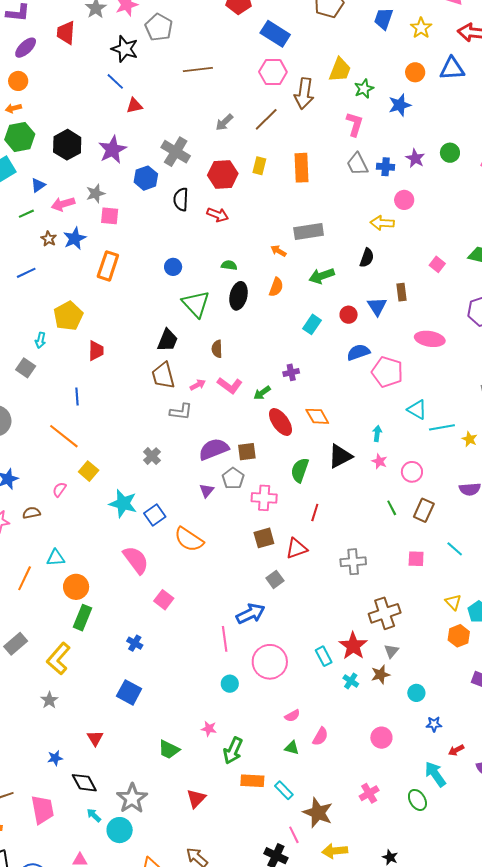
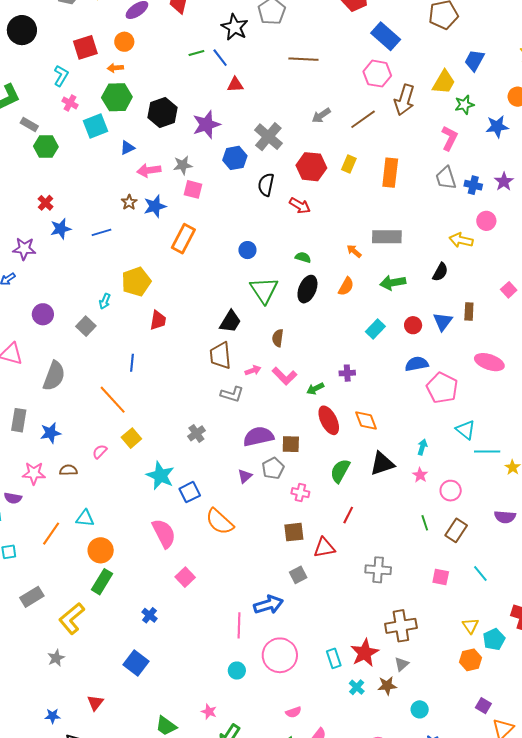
blue trapezoid: (384, 19) -> (474, 60), moved
green line: (26, 214) -> (196, 53), moved
pink cross: (264, 498) -> (300, 493), size x0.7

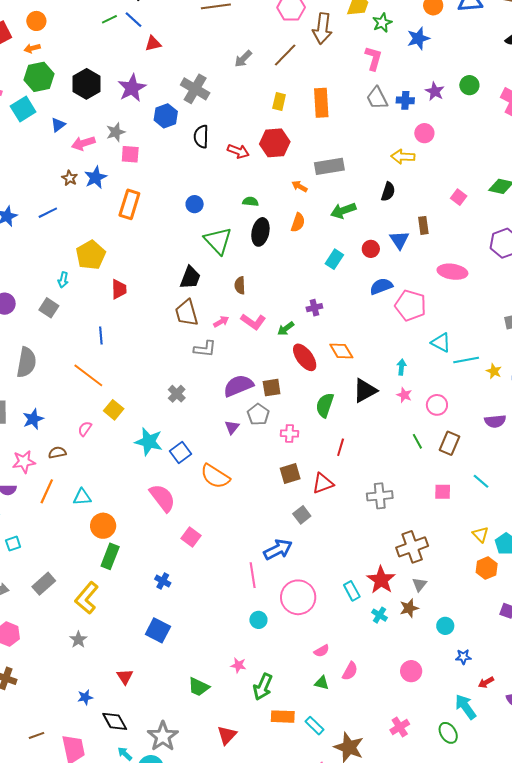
red hexagon: (311, 167) -> (275, 143), moved
orange line: (51, 534) -> (47, 491), moved

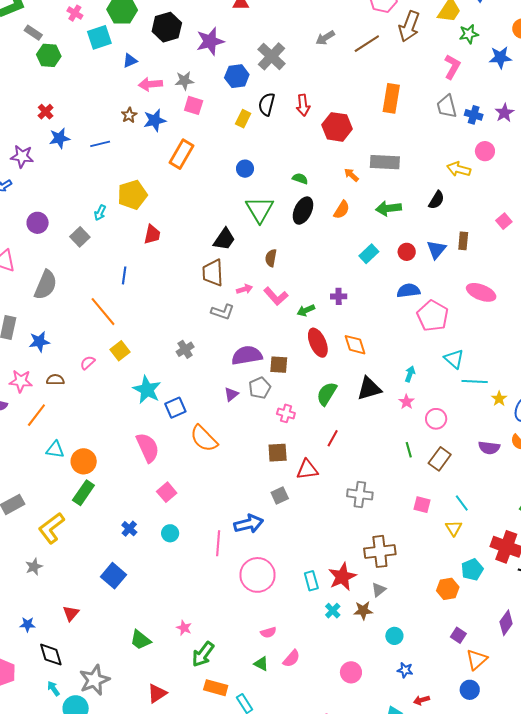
yellow rectangle: (279, 101) -> (243, 119), moved
red arrow: (238, 151) -> (303, 105), moved, turned 50
cyan triangle: (82, 497) -> (55, 450), moved
yellow triangle: (480, 534) -> (454, 528), moved
cyan circle: (258, 620) -> (170, 533), moved

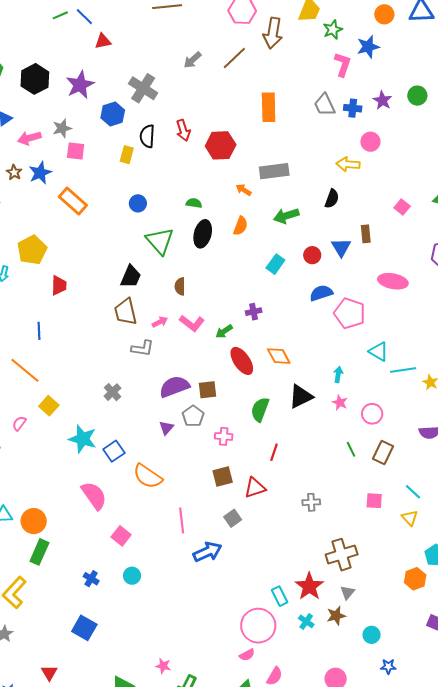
pink L-shape: (452, 67) -> (343, 64), moved
orange rectangle: (182, 154) -> (73, 201), turned -68
gray cross: (360, 494) -> (311, 502), size x0.7
pink line: (218, 543) -> (182, 520), moved
pink circle: (257, 575) -> (258, 626), moved

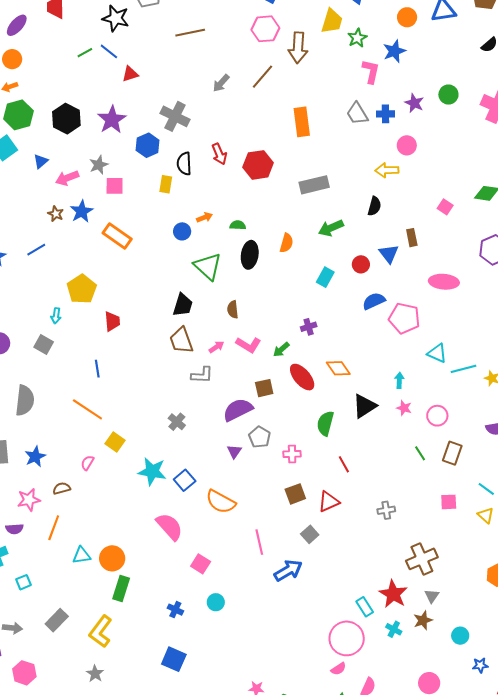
orange arrow: (244, 190) -> (204, 217), moved, turned 133
brown square: (207, 390) -> (264, 388), moved
red line: (274, 452) -> (344, 464), turned -42

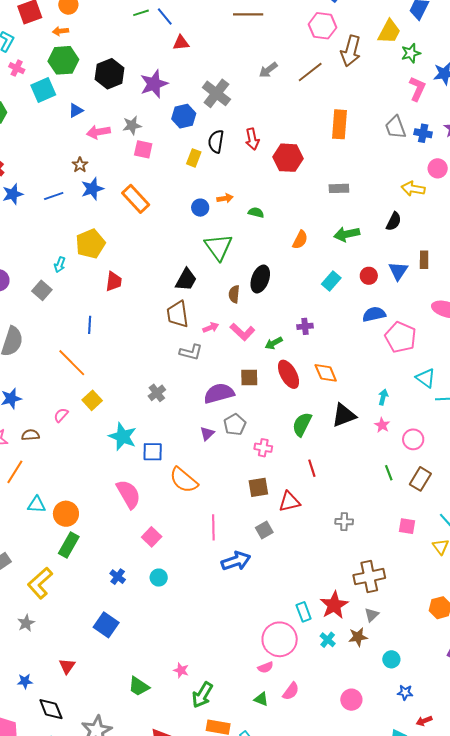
gray rectangle: (314, 185) -> (339, 188), size x0.7
blue star: (82, 211) -> (92, 189), moved
black ellipse: (250, 255) -> (260, 279), moved
blue square: (185, 480) -> (153, 452), turned 30

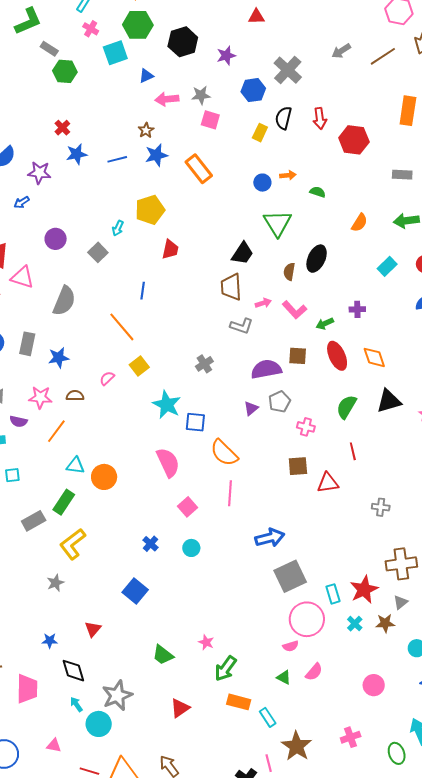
purple star: (154, 84) -> (226, 56), size x0.7
pink line: (213, 527) -> (230, 493), moved
gray square: (264, 530) -> (290, 576), moved, size x1.8
green rectangle: (69, 545) -> (64, 502), moved

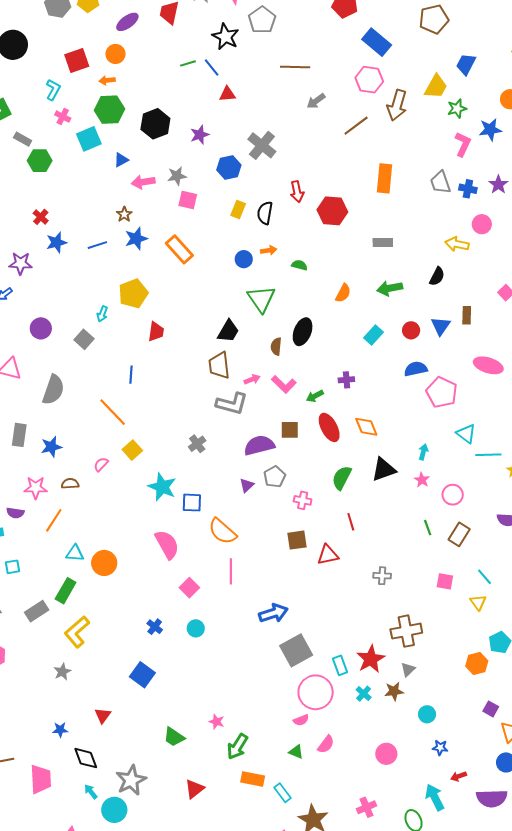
gray arrow: (341, 51) -> (316, 101), moved
black semicircle: (283, 118) -> (265, 213), moved
gray L-shape: (241, 326) -> (232, 404), size x1.4

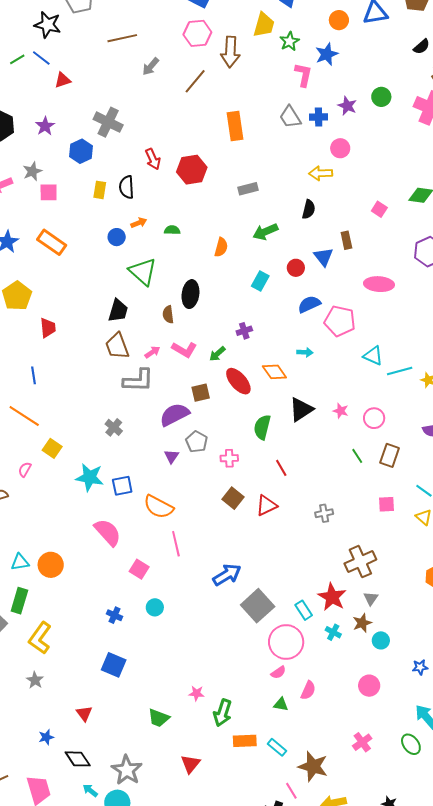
cyan arrow: (423, 452) -> (305, 352), moved, turned 91
brown square: (297, 540) -> (233, 498), turned -30
cyan circle: (427, 714) -> (381, 640), moved

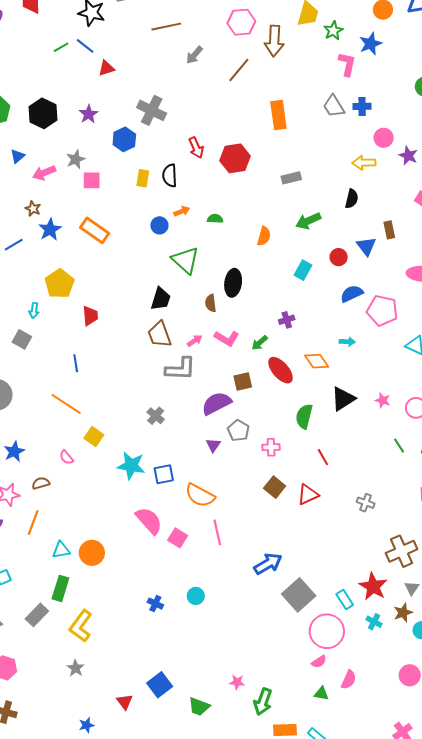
purple star: (347, 106) -> (408, 156), moved
pink semicircle: (25, 469) -> (66, 457), turned -70
gray cross: (324, 513) -> (366, 503), turned 30
pink square: (139, 569) -> (178, 538), moved
blue square: (114, 665) -> (160, 685), moved, turned 30

